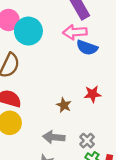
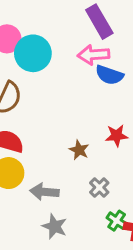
gray arrow: (54, 137) -> (44, 192), moved
gray cross: (87, 141) -> (99, 187), moved

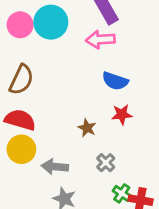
cyan circle: (33, 53) -> (51, 22), moved
blue semicircle: (109, 75) -> (115, 81), moved

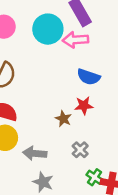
cyan circle: (51, 22) -> (48, 29), moved
red star: (122, 114) -> (84, 106), moved

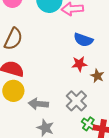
brown star: (63, 119) -> (97, 76), moved
gray cross: (80, 150) -> (76, 101), size x1.5

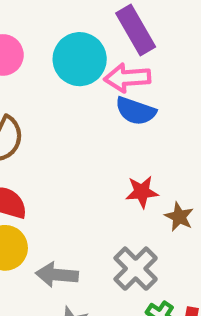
blue semicircle: (83, 40) -> (136, 111), moved

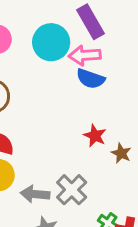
red star: (142, 192) -> (95, 136), turned 30
gray cross: (136, 269) -> (72, 190), moved

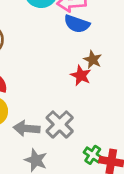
brown star: (121, 153) -> (93, 60), moved

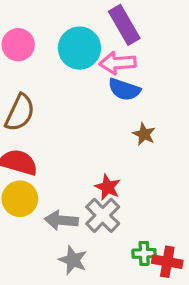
red star: (81, 75) -> (108, 187), moved
green cross: (93, 155) -> (144, 253), turned -36

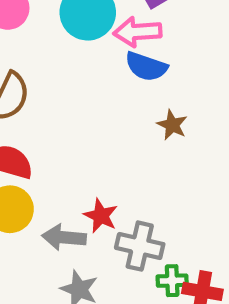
red star: (108, 187) -> (101, 216), moved
gray cross: (103, 215) -> (140, 246), moved, turned -32

